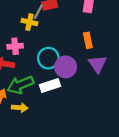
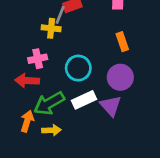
purple triangle: (97, 64) -> (111, 106), moved
purple circle: (66, 67) -> (120, 77), moved

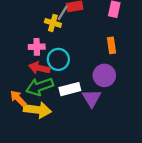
cyan circle: (78, 68) -> (58, 59), moved
red arrow: (27, 81) -> (39, 68), moved
orange arrow: (27, 121) -> (18, 98), turned -72
yellow arrow: (51, 130) -> (37, 110), size x1.6

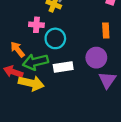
red arrow: (39, 68) -> (13, 72), moved
orange arrow: (18, 98) -> (18, 49), moved
purple triangle: (92, 98) -> (107, 80), moved

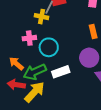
yellow arrow: (31, 83) -> (35, 92), turned -50

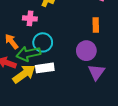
cyan circle: (49, 47) -> (43, 42), moved
white rectangle: (61, 72) -> (45, 68), moved

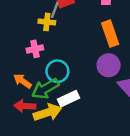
orange rectangle: (96, 25) -> (110, 34), size x1.5
yellow arrow: (24, 74) -> (47, 113), turned 35

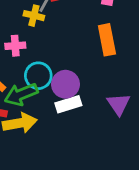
purple circle: (109, 65) -> (66, 84), moved
white rectangle: (69, 99) -> (68, 104), moved

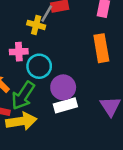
cyan circle: (38, 76) -> (39, 66), moved
green arrow: (21, 94) -> (23, 96), turned -36

